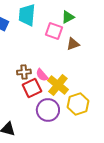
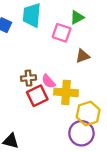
brown triangle: (73, 44) -> (83, 56), moved
yellow cross: (58, 85) -> (66, 92), turned -35
purple circle: (48, 110) -> (81, 133), moved

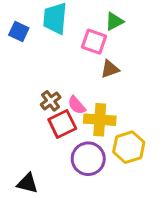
brown triangle: (83, 56) -> (110, 69), moved
brown cross: (28, 78) -> (51, 101), turned -32
purple circle: (81, 133) -> (88, 159), moved

